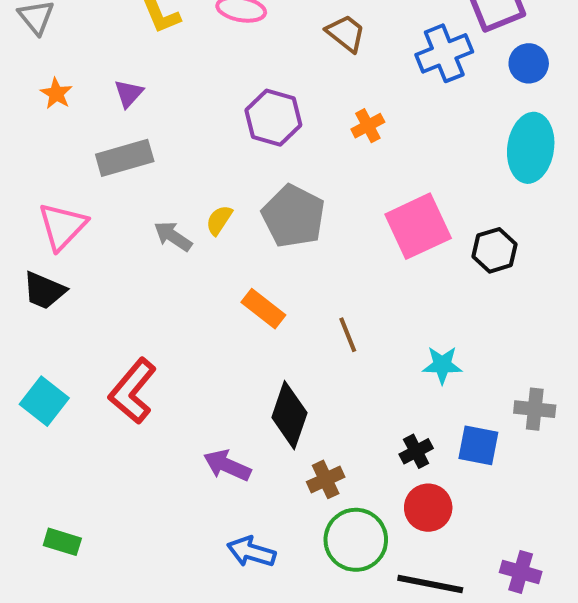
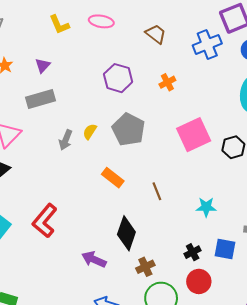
gray arrow: (173, 236) -> (66, 140), turned -102

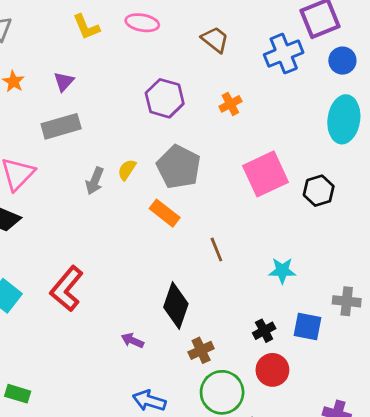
orange rectangle: (113, 178) -> (165, 213), moved
purple arrow: (94, 259) -> (132, 341), size x0.7

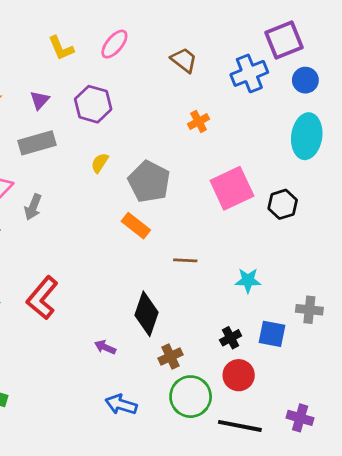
pink ellipse: (142, 23) -> (114, 44), turned -60
purple hexagon: (165, 98) -> (93, 104), moved
yellow semicircle: (127, 170) -> (100, 163), moved
gray arrow: (95, 181) -> (33, 207), moved
brown line: (216, 250) -> (185, 260), turned -65

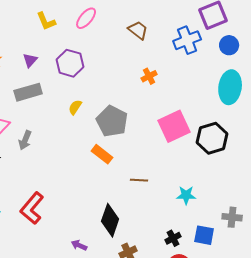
black hexagon: (283, 204) -> (212, 138), size x1.4

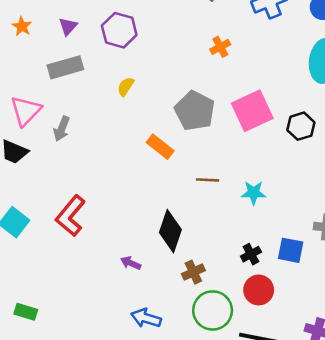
gray pentagon: (112, 121) -> (195, 111), moved
black hexagon: (212, 138) -> (301, 126), size x0.7
cyan star: (186, 195) -> (254, 193), moved

